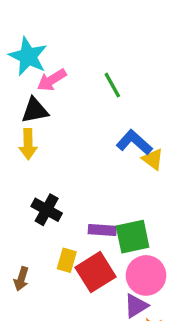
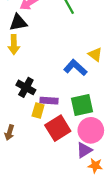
blue L-shape: (134, 142) -> (75, 68), moved
purple rectangle: (102, 230) -> (49, 101), moved
yellow rectangle: (67, 260) -> (38, 111), moved

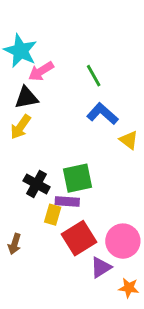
yellow arrow: (14, 45) -> (20, 127), turned 36
blue L-shape: (75, 68) -> (102, 114), moved
green square: (82, 105) -> (78, 178), moved
purple triangle: (84, 150) -> (101, 267), moved

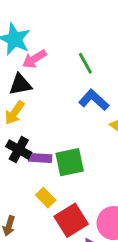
black cross: (37, 184) -> (19, 150), moved
purple rectangle: (67, 202) -> (40, 158), moved
yellow rectangle: (53, 215) -> (46, 198), turned -60

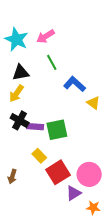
pink arrow: (34, 59) -> (46, 36), moved
green line: (85, 63) -> (52, 62), moved

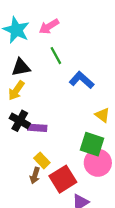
yellow triangle: (93, 103) -> (102, 115), moved
green square: (57, 130) -> (92, 144), moved, turned 30
pink circle: (89, 174) -> (98, 163), moved
brown arrow: (12, 176) -> (35, 176), moved

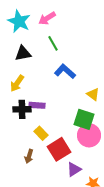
blue L-shape: (82, 80) -> (65, 71), moved
yellow arrow: (16, 91) -> (17, 83), moved
black cross: (20, 121) -> (22, 109), moved, turned -30
brown arrow: (35, 176) -> (29, 156), moved

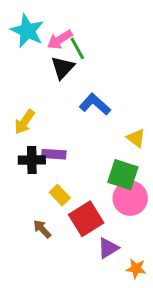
pink arrow: (47, 18) -> (60, 40), moved
green line: (53, 43) -> (77, 48), moved
black triangle: (23, 53) -> (63, 68), moved, turned -36
brown arrow: (29, 156) -> (42, 229), turned 120

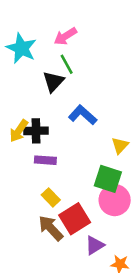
pink arrow: (60, 40) -> (65, 36), moved
yellow triangle: (136, 138) -> (120, 146), turned 36
black cross: (32, 160) -> (36, 131), moved
brown arrow: (42, 229) -> (51, 228), moved, size x1.5

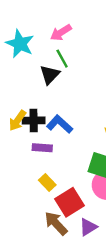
blue L-shape: (83, 115) -> (60, 124), moved
brown arrow: (51, 228) -> (56, 223), moved

